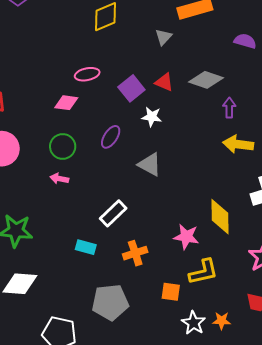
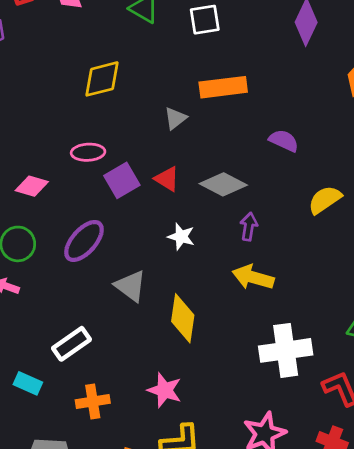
pink ellipse: (87, 74) -> (88, 152), moved
white star: (152, 117) -> (181, 237), moved
purple ellipse: (111, 137) -> (84, 241), size x1.4
yellow diamond: (220, 217) -> (183, 318), moved

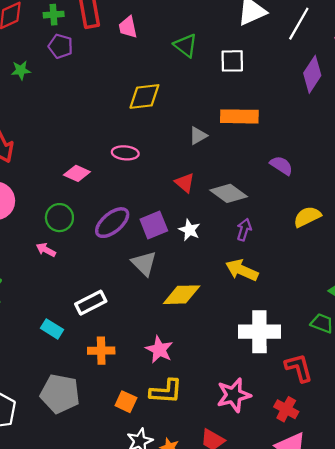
purple square: (122, 180) -> (154, 225), moved
yellow diamond: (183, 318) -> (182, 295), turned 72

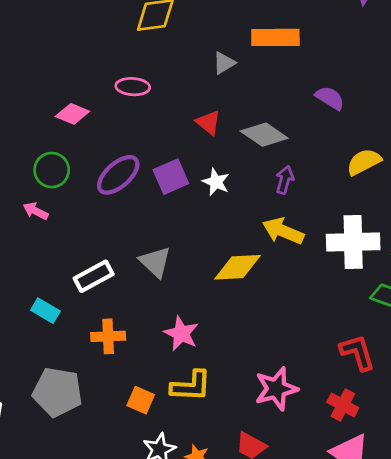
gray triangle: (144, 263) -> (155, 262), moved
yellow diamond: (182, 295) -> (237, 267), moved
white cross: (259, 332) -> (353, 242), moved

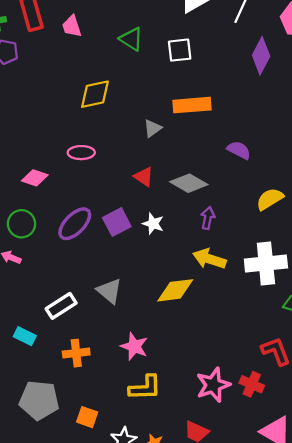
orange square: (141, 400) -> (87, 417), moved
red cross: (343, 405) -> (252, 384), moved

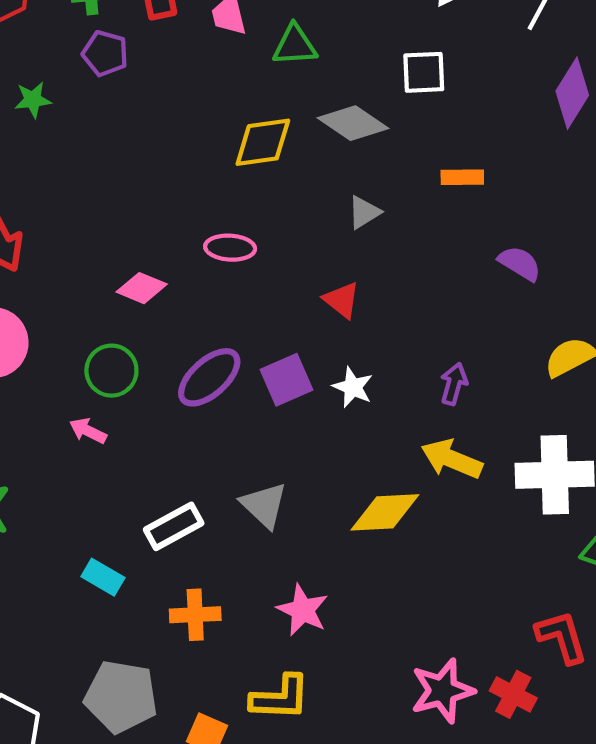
green triangle: (131, 39) -> (295, 45), moved, turned -40
orange rectangle: (192, 105) -> (462, 177), moved, size x0.6
gray diamond: (189, 183) -> (353, 123), moved
yellow L-shape: (145, 388) -> (280, 698), moved

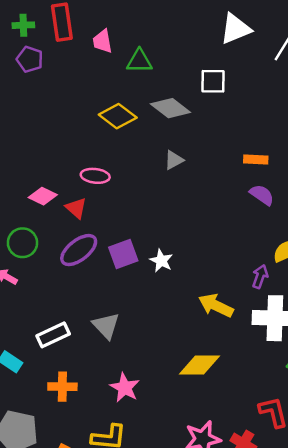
yellow diamond: (263, 142) -> (118, 116), turned 42
orange rectangle: (462, 177) -> (256, 160), moved
red triangle: (342, 300) -> (76, 208), moved
purple arrow: (454, 384) -> (260, 276), moved
yellow diamond: (385, 512) -> (199, 365), moved

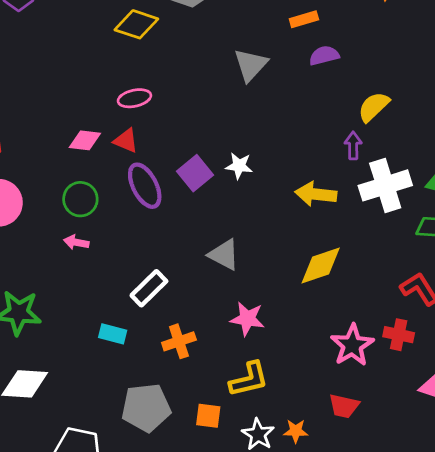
gray triangle: (174, 160) -> (251, 65), moved, size x1.5
purple semicircle: (262, 195) -> (324, 56), turned -30
purple ellipse: (79, 250) -> (145, 186), turned -60
gray triangle: (106, 326) -> (224, 255), moved

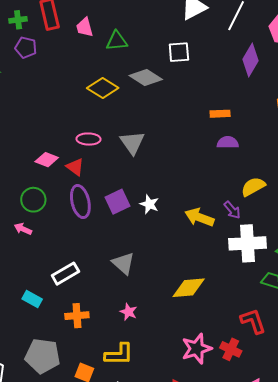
gray triangle: (251, 65) -> (132, 143), moved, turned -32
purple arrow: (353, 146) -> (232, 210), turned 126
yellow arrow: (316, 194) -> (199, 217), moved
pink star: (247, 319) -> (128, 312), size x0.7

